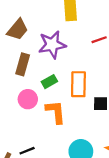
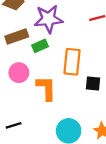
brown rectangle: (23, 64) -> (17, 37), turned 50
green rectangle: (49, 82) -> (40, 46), moved

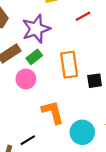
pink circle: (19, 73) -> (26, 79), moved
orange L-shape: (46, 88) -> (53, 112), moved

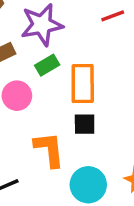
green rectangle: (34, 57) -> (47, 65), moved
black square: (95, 81) -> (85, 124), moved

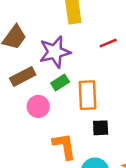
black square: (85, 124) -> (101, 128), moved

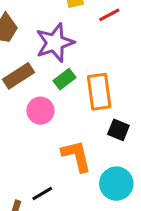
red line: (108, 43) -> (109, 15), moved
black square: (101, 128) -> (118, 130), turned 30

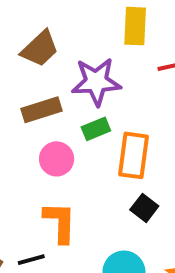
orange L-shape: (76, 156) -> (60, 222), moved

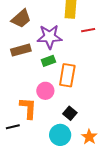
pink circle: (57, 159) -> (45, 91), moved
black square: (144, 208) -> (70, 113), moved

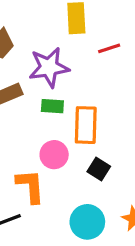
green rectangle: (48, 61) -> (52, 106), turned 32
black square: (70, 113) -> (99, 169), moved

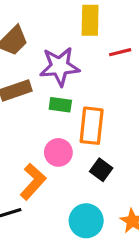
orange L-shape: (30, 186) -> (33, 182), turned 42

